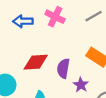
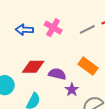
purple semicircle: (63, 68) -> (57, 74), turned 90

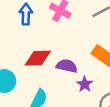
blue arrow: (24, 30) -> (26, 14), turned 90

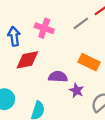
red diamond: (38, 58) -> (27, 60), moved

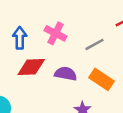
gray line: (81, 23) -> (94, 44), moved
purple semicircle: (58, 77) -> (66, 74), moved

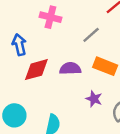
pink cross: (56, 33) -> (50, 17), moved

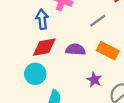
blue arrow: (19, 45) -> (42, 19), moved
cyan circle: (14, 115) -> (35, 74), moved

